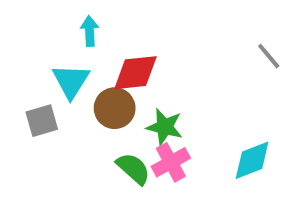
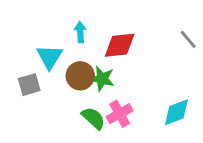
cyan arrow: (90, 31) -> (80, 32), moved
red diamond: (135, 73) -> (120, 45), moved
green star: (165, 127) -> (102, 79), moved

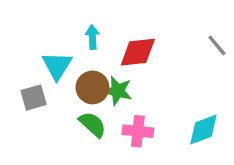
pink cross: (120, 114) -> (138, 131), turned 35
green semicircle: (93, 118) -> (92, 124), moved

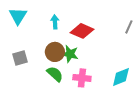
gray line: (217, 45) -> (129, 27), turned 64
red diamond: (138, 52) -> (82, 31), turned 30
cyan triangle: (57, 66) -> (18, 16), moved

